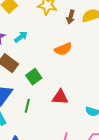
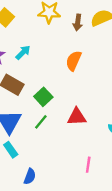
orange semicircle: (63, 49) -> (74, 61), turned 144
green line: (27, 106) -> (41, 122), moved, turned 32

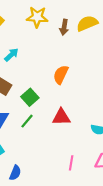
orange semicircle: (74, 61) -> (61, 75), moved

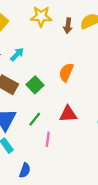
green square: (30, 97) -> (35, 85), moved
pink line: (71, 163) -> (48, 139), moved

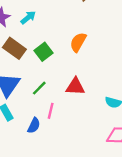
blue semicircle: (25, 170) -> (34, 126), moved

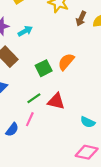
green square: (44, 52) -> (44, 68), moved
green line: (39, 88) -> (34, 98), moved

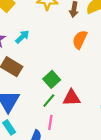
orange semicircle: (66, 62) -> (80, 40), moved
green square: (44, 68) -> (52, 79), moved

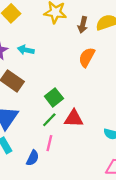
cyan arrow: (22, 37) -> (26, 50), turned -128

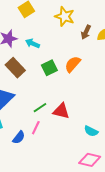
orange semicircle: (87, 57) -> (73, 64), moved
green square: (54, 97) -> (49, 68), moved

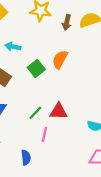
pink line: (36, 128) -> (44, 134), moved
blue semicircle: (19, 137) -> (26, 157), moved, turned -32

